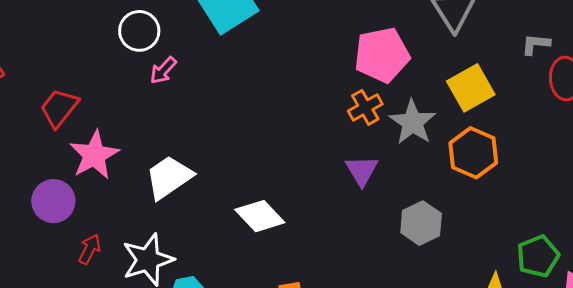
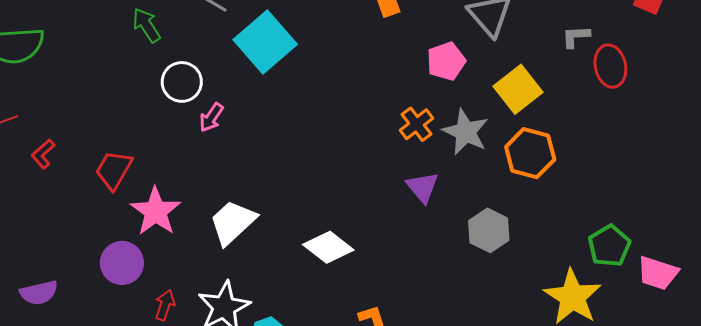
pink pentagon: (382, 55) -> (446, 61), moved, size x0.7

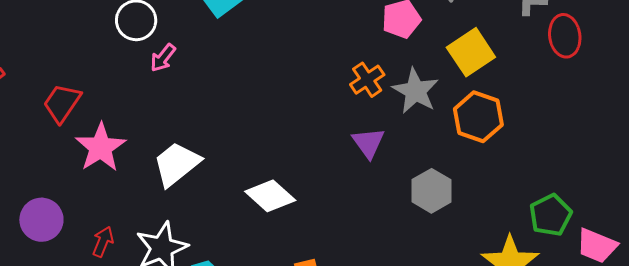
purple circle: (122, 263) -> (41, 220), moved

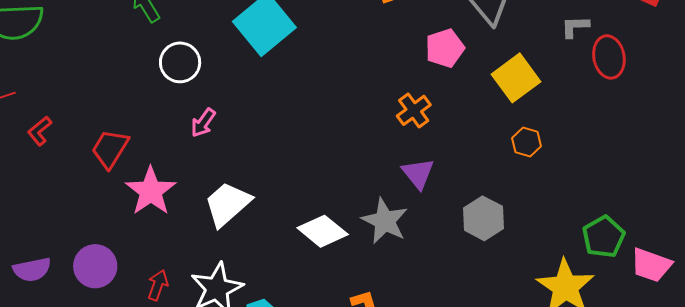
pink arrow: (163, 58) -> (203, 123), moved
gray star: (416, 91) -> (385, 221), moved
orange hexagon: (478, 117) -> (527, 142), size x0.6

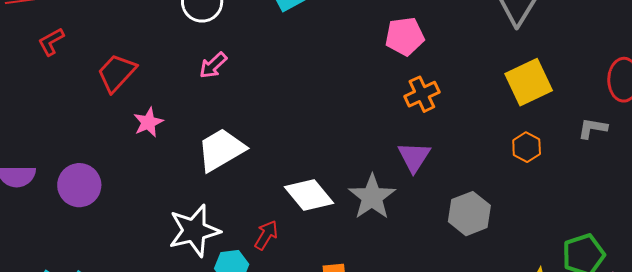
gray L-shape: (575, 27) -> (593, 128), moved
pink pentagon: (445, 48) -> (405, 36), moved
pink star: (151, 191) -> (148, 122), size x0.6
red arrow: (158, 285) -> (266, 235), moved

